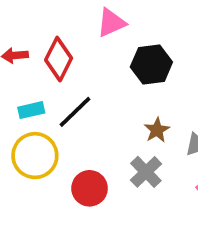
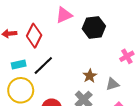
black hexagon: (151, 65) -> (94, 27), moved

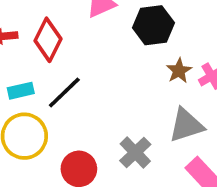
brown star: (90, 76) -> (179, 71), moved
gray triangle: (112, 84) -> (186, 125), size x1.5

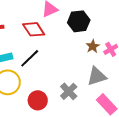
red diamond: (48, 40) -> (34, 29), moved, turned -60

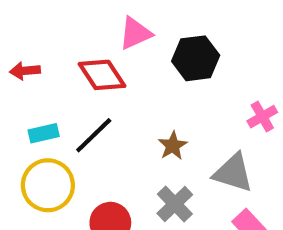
brown star: (93, 46) -> (173, 146), moved
gray triangle: (97, 76) -> (233, 173), turned 35

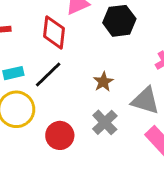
red diamond: (102, 75) -> (54, 32), turned 40

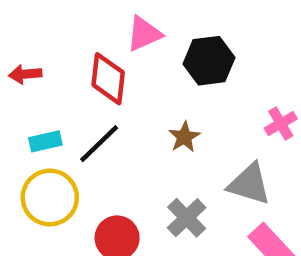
brown star: (103, 82) -> (184, 137), moved

